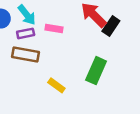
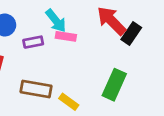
cyan arrow: (27, 15) -> (56, 21), moved
brown rectangle: (26, 54) -> (36, 89), moved

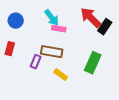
purple rectangle: (33, 42) -> (36, 62), moved, turned -56
brown rectangle: (36, 89) -> (52, 52), moved

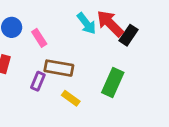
cyan arrow: (52, 18) -> (86, 23), moved
pink rectangle: (59, 29) -> (39, 38), moved, turned 48

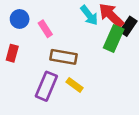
purple rectangle: (38, 81) -> (46, 86), moved, size x1.6
green rectangle: (113, 82) -> (114, 39), moved

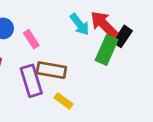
purple rectangle: (46, 86) -> (31, 81), moved, turned -40

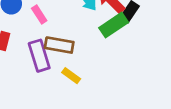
green rectangle: (107, 50) -> (114, 25), turned 32

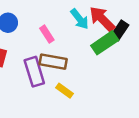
pink rectangle: (39, 14) -> (47, 34), moved

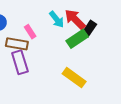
brown rectangle: (53, 62) -> (17, 44), moved
yellow rectangle: (64, 91) -> (74, 78), moved, size x1.6

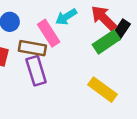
cyan arrow: (57, 19) -> (66, 17), moved, turned 96
pink rectangle: (30, 32) -> (49, 33), size x1.5

